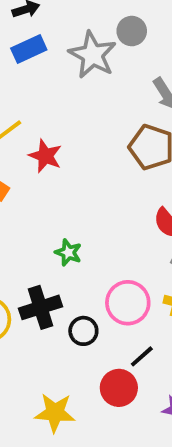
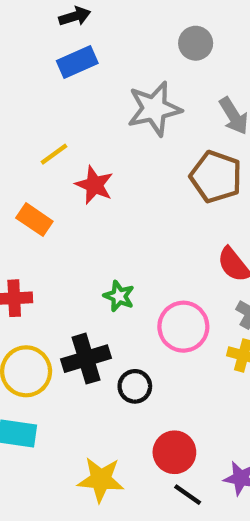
gray star: (93, 55) -> (154, 109), moved, turned 30
pink circle: (128, 303) -> (183, 327), moved
black line: (142, 356) -> (188, 495), moved, turned 76

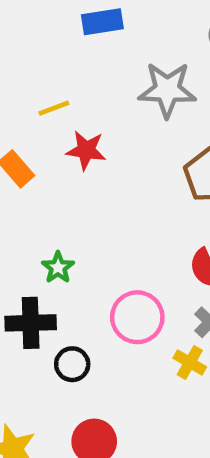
red star: (94, 185) -> (86, 150), turned -30
green star: (119, 296) -> (58, 268), moved

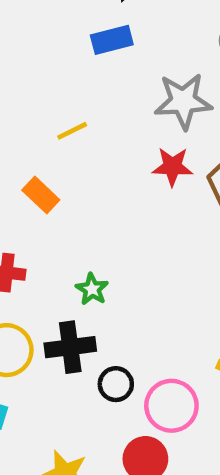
red star: (86, 150) -> (172, 167), moved
pink circle: (137, 317) -> (171, 406), moved

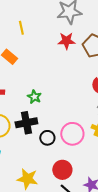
yellow line: (72, 131) -> (21, 28), turned -72
pink circle: (171, 406) -> (72, 134), moved

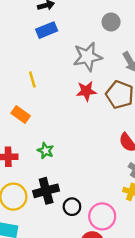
green star: (34, 97) -> (46, 151), moved
pink circle: (72, 134) -> (102, 216), moved

